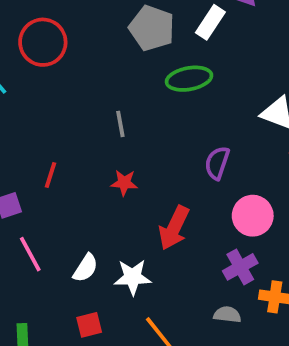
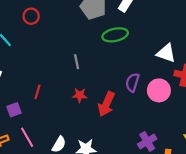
red circle: (43, 42) -> (31, 16), size x0.6
pink circle: (253, 216) -> (159, 90), moved
red arrow: (174, 228) -> (106, 104), moved

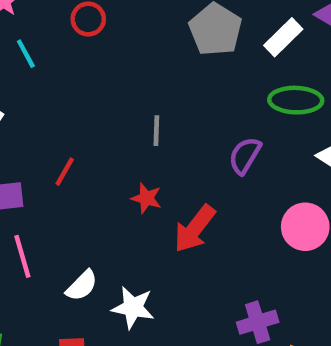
green ellipse: (115, 35) -> (296, 100), moved
purple semicircle: (132, 82) -> (245, 156), moved

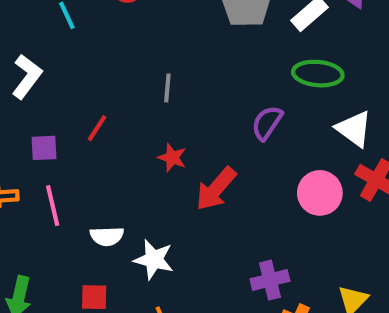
gray line: (156, 131) -> (167, 88), moved
white semicircle: (82, 286) -> (107, 236), turned 40

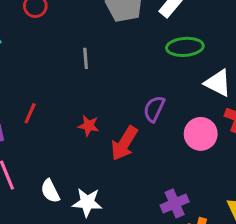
gray line: (167, 88) -> (86, 58), moved
purple semicircle: (267, 123) -> (154, 109), moved
white semicircle: (107, 236) -> (50, 191), turned 75

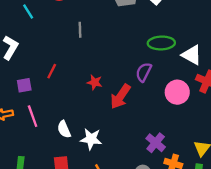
green ellipse: (185, 47) -> (161, 43), moved
gray line: (86, 58) -> (80, 30), moved
purple cross: (175, 203) -> (156, 143), turned -30

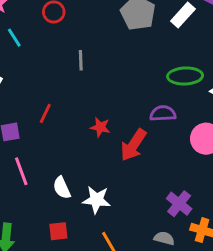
purple semicircle: (144, 72) -> (163, 113), turned 60

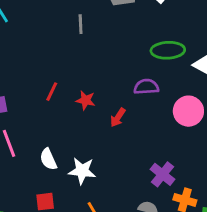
gray line: (81, 60) -> (81, 24), moved
red line: (45, 113) -> (52, 92), moved
red arrow: (133, 145) -> (118, 118), size x0.6

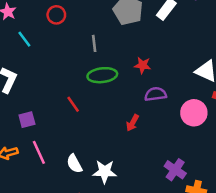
green ellipse: (168, 50) -> (102, 75), moved
red line: (52, 92) -> (73, 104), turned -56
red star: (86, 100) -> (143, 65), moved

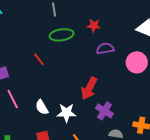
red arrow: (133, 123) -> (89, 88), moved, size x1.6
purple cross: (175, 170) -> (104, 111), moved

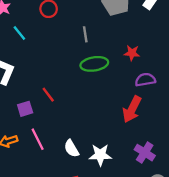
red line: (39, 59) -> (48, 95), moved
red arrow: (89, 88) -> (132, 109), moved

